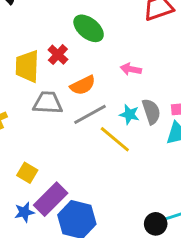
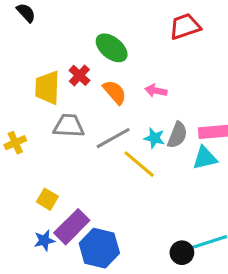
orange semicircle: (83, 85) -> (115, 92), moved, turned -105
gray semicircle: (151, 112) -> (177, 135), turned 40

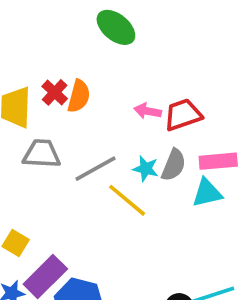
red trapezoid: (185, 26) -> (183, 115), moved
green ellipse: (112, 48) -> (116, 27), moved
orange semicircle: (115, 92) -> (79, 96), moved, turned 56

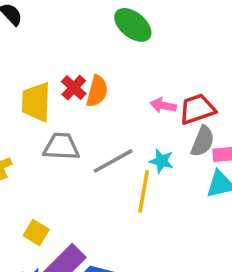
gray semicircle: (174, 165) -> (203, 141), moved
yellow line: (127, 200) -> (144, 191), turned 60

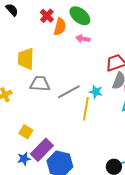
red cross: (74, 88) -> (47, 16), moved
orange semicircle: (97, 91) -> (60, 27), moved
pink arrow: (163, 105) -> (83, 39), moved

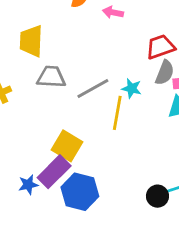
yellow square: (26, 132) -> (67, 146), moved, size x1.5

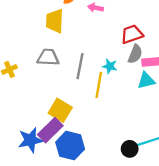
yellow trapezoid: (31, 41) -> (55, 21), moved
gray line: (93, 88) -> (80, 66), turned -50
blue star: (28, 185) -> (30, 140), size x1.6

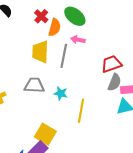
gray line: (80, 66) -> (64, 56), moved
cyan star: (110, 66) -> (61, 93), moved

